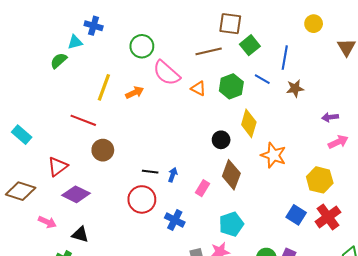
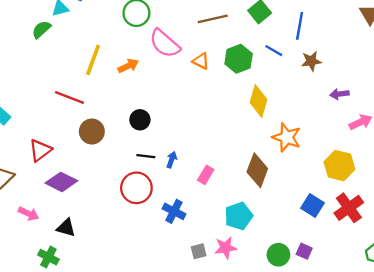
purple arrow: (330, 117) -> (339, 94), moved
black circle: (221, 140) -> (140, 120), moved
brown diamond: (231, 175) -> (257, 170), moved

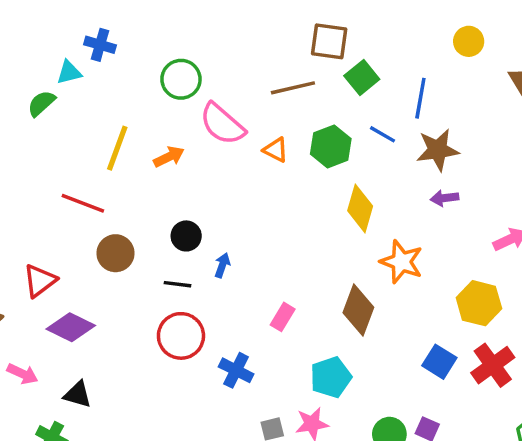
brown star: (311, 61) -> (438, 150), size x1.4
purple arrow: (339, 94) -> (445, 198), moved
black line: (146, 156) -> (178, 284), moved
blue arrow: (172, 160) -> (222, 265), moved

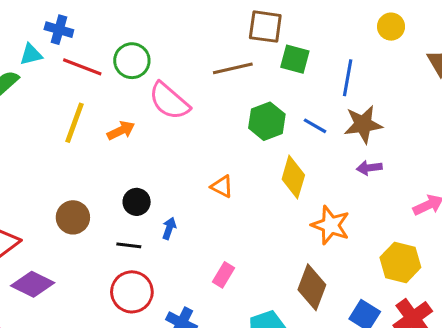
green square: (362, 78) -> (295, 59), turned -36
blue line: (383, 134) -> (315, 126), moved
orange triangle: (276, 150) -> (222, 186), moved
red line: (83, 203) -> (82, 67), moved
brown diamond: (358, 310) -> (312, 287), moved

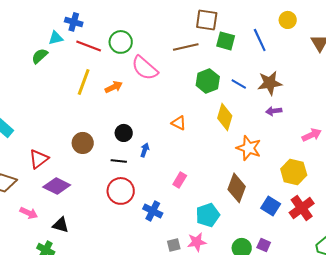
blue line: (348, 78) -> (260, 40), moved, turned -35

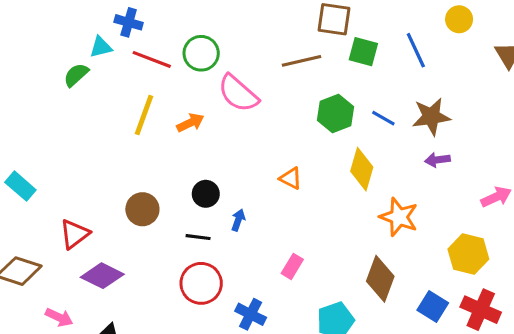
red cross: (302, 208) -> (481, 310), turned -30

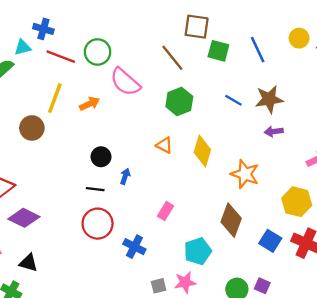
yellow circle: (459, 19) -> (299, 38), moved
brown line: (302, 61) -> (172, 58), turned 64
green hexagon: (336, 113) -> (179, 101), moved
yellow diamond: (362, 169) -> (202, 151), moved
brown circle: (142, 209) -> (32, 128), moved

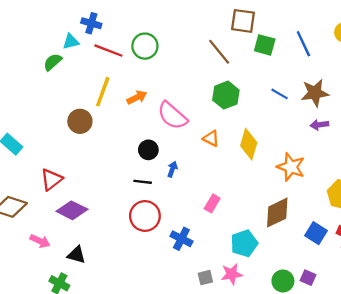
pink semicircle: (125, 82) -> (172, 116), moved
brown diamond: (231, 220) -> (277, 213), turned 44

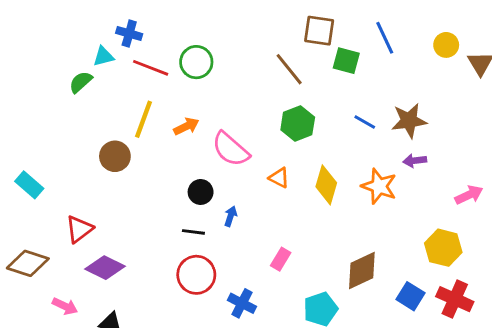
blue line: (303, 44) -> (385, 38), moved
orange star: (291, 167) -> (379, 186), moved

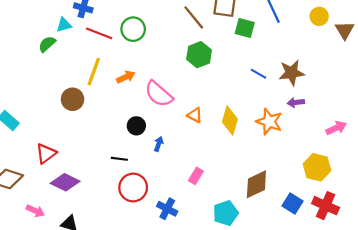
brown line: (289, 69) -> (194, 17), moved
green hexagon: (298, 123) -> (199, 55), moved
black line: (193, 232) -> (119, 159), moved

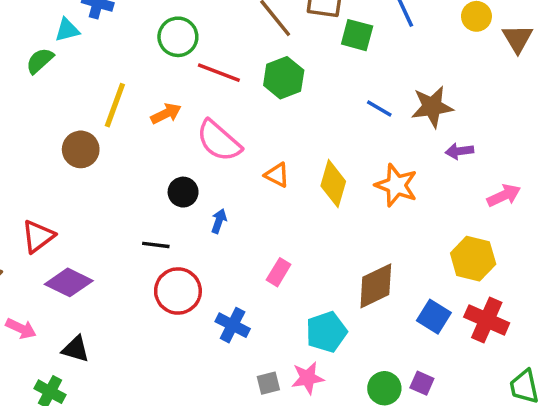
red line: (99, 33) -> (219, 73), moved
purple arrow: (296, 102) -> (459, 151), moved

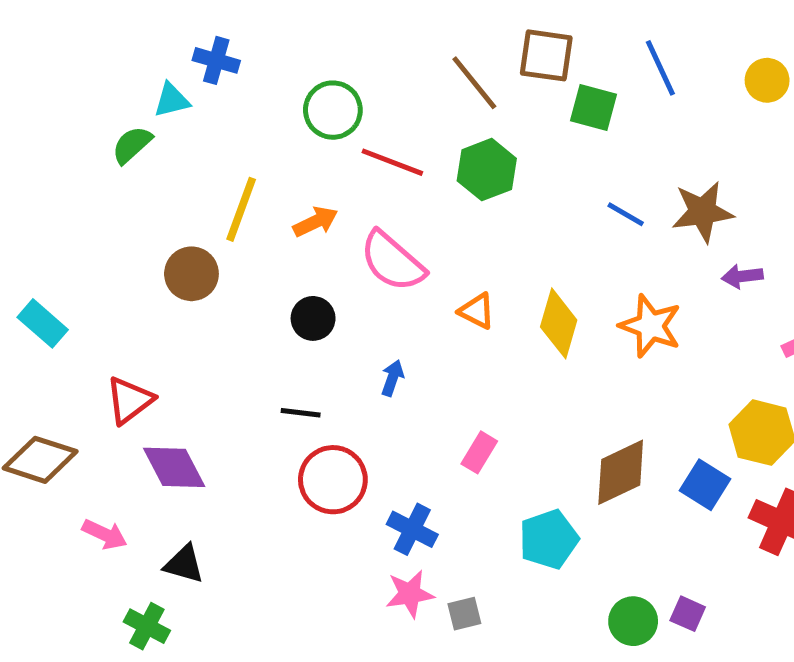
black circle: (183, 192) -> (313, 318), moved
purple diamond: (69, 282) -> (174, 467), turned 36
blue square: (434, 317) -> (705, 485), moved
pink star: (308, 378) -> (410, 594), moved

